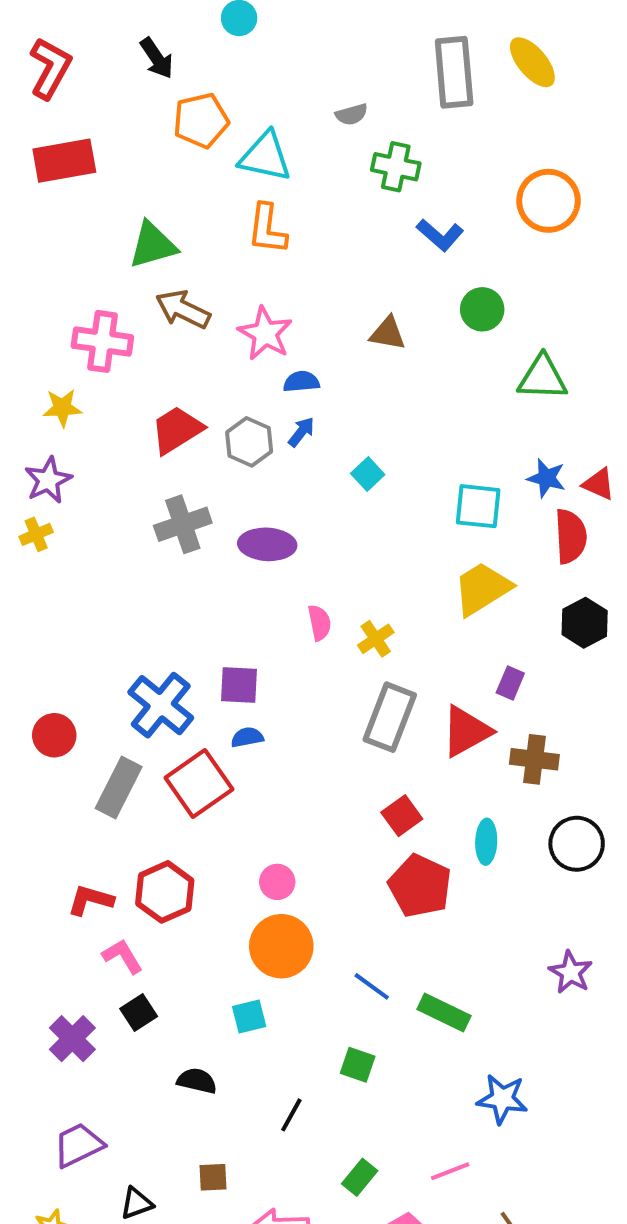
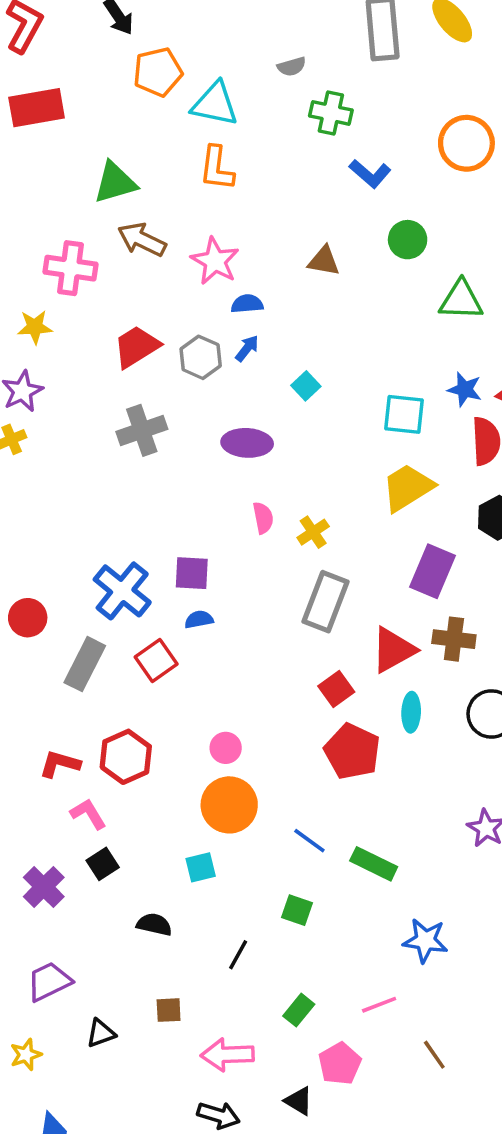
purple ellipse: (267, 544) -> (247, 443), moved
purple rectangle: (510, 683) -> (433, 571), size x1.8
red triangle: (466, 731) -> (393, 650), moved
red square: (199, 783) -> (156, 660), size x0.7

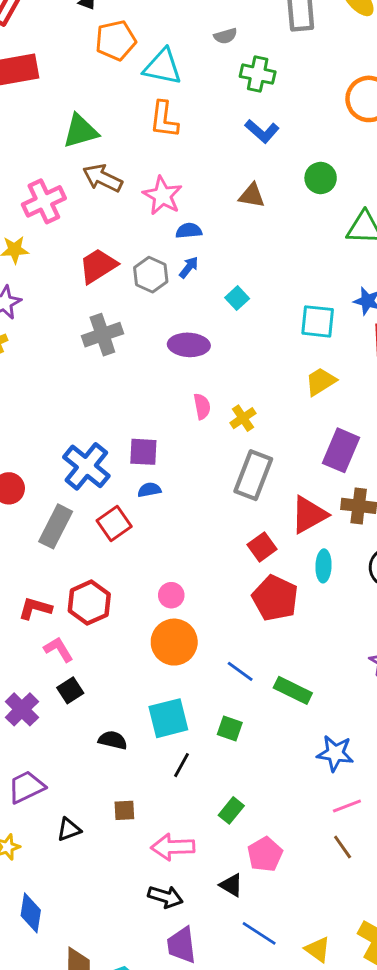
blue L-shape: (370, 174) -> (262, 131), moved
pink cross: (70, 268) -> (44, 201), turned -33
yellow trapezoid: (408, 487) -> (321, 381), size x0.7
cyan square: (201, 867) -> (168, 718), moved, size x1.6
pink line: (379, 1005) -> (347, 806), moved

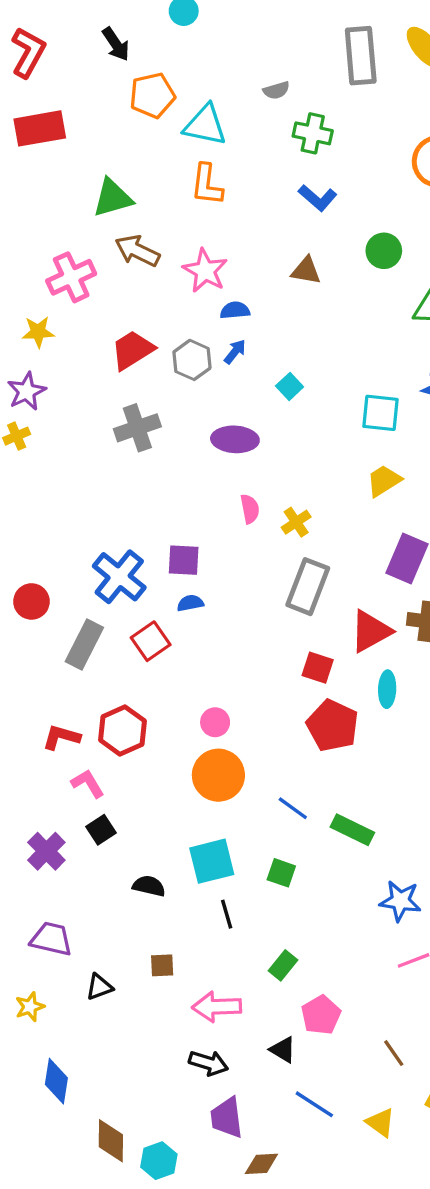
red square: (262, 547) -> (318, 668), turned -36
black line: (182, 765) -> (227, 914), turned -45
purple trapezoid: (26, 787) -> (51, 939), turned 39
brown line: (343, 847) -> (394, 1053), moved

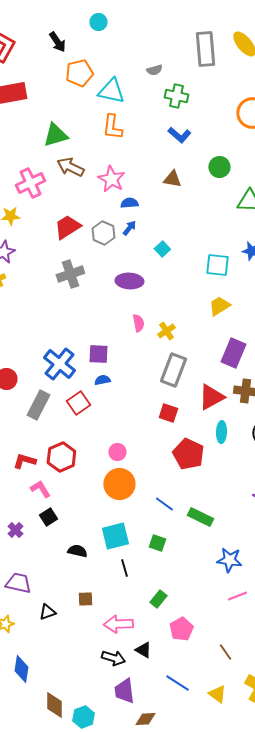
red square: (318, 668) -> (168, 413), moved
purple cross: (46, 851) -> (15, 530), size x0.7
black triangle: (283, 1050) -> (143, 650), moved

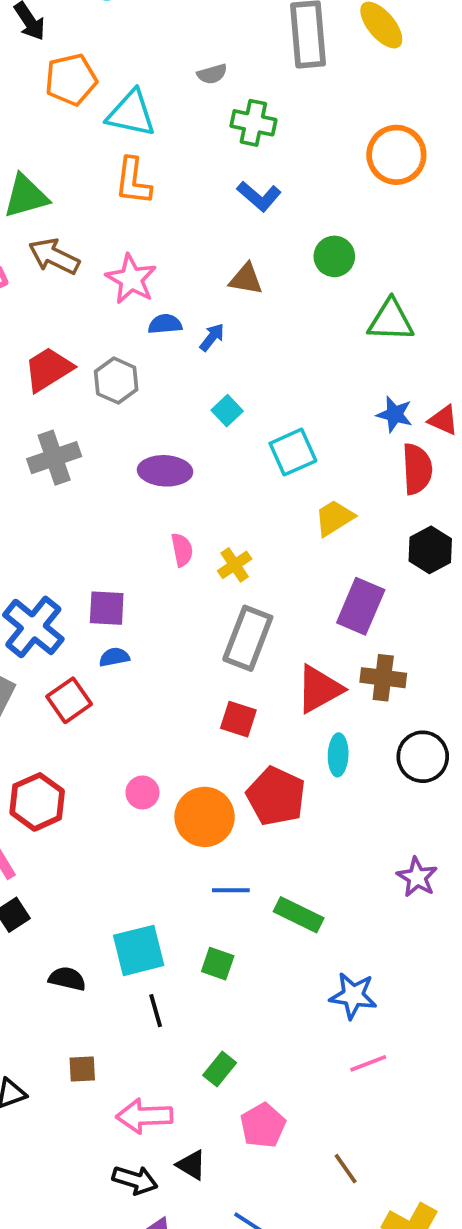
blue arrow: (129, 228) -> (212, 337), moved
cyan square: (217, 265) -> (293, 452), moved, turned -30
orange circle: (119, 484) -> (205, 817), moved
blue line: (164, 504) -> (231, 890), turned -36

